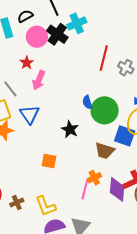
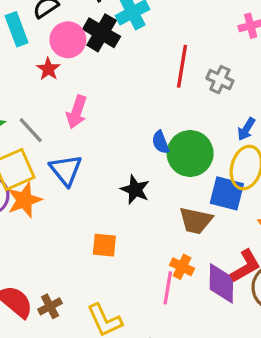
red star: (27, 63) -> (48, 69), moved
orange cross: (94, 178) -> (182, 267), turned -32
brown cross: (17, 202) -> (50, 306), moved

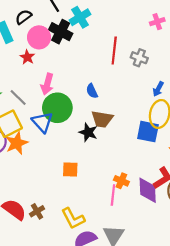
blue semicircle: (160, 142) -> (92, 91), moved
green circle: (190, 153) -> (57, 108), moved
brown trapezoid: (196, 221) -> (102, 119), moved

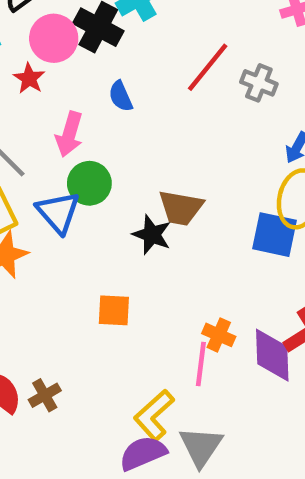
red line: (114, 50) -> (208, 67), turned 32
blue semicircle: (92, 91) -> (121, 96), moved
green circle: (57, 108) -> (89, 183), size x0.7
yellow L-shape: (73, 218) -> (154, 415), moved, turned 75

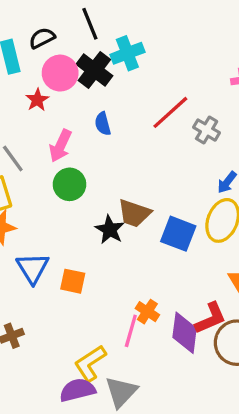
blue triangle: (58, 212) -> (33, 268), moved
blue square: (275, 235) -> (178, 234), moved

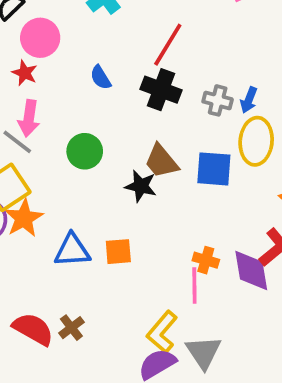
black cross: (94, 70) -> (161, 90), moved
gray cross: (207, 130) -> (218, 100), moved
pink arrow: (60, 146) -> (29, 118), moved
brown trapezoid: (134, 213) -> (161, 161), turned 48
blue triangle: (33, 268) -> (72, 250), turned -45

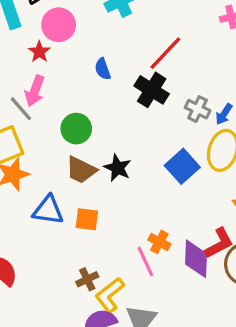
brown trapezoid: (161, 161) -> (81, 170), moved, turned -36
blue square: (214, 169) -> (182, 166), turned 32
pink line: (194, 285) -> (145, 261), turned -36
brown cross: (71, 328) -> (87, 279), moved

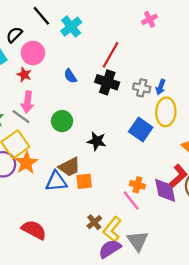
brown trapezoid: (81, 170) -> (70, 167), moved, turned -40

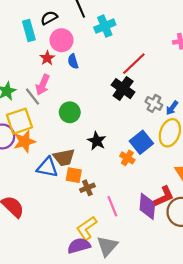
blue semicircle: (70, 76) -> (73, 61), moved
orange cross: (137, 185) -> (127, 158), moved
brown cross: (94, 222) -> (87, 188), moved

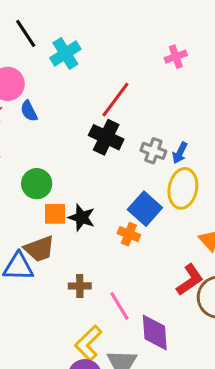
orange square: (74, 175) -> (55, 214), moved
brown cross: (87, 188) -> (80, 286), turned 32
purple diamond: (147, 206) -> (155, 333), moved

